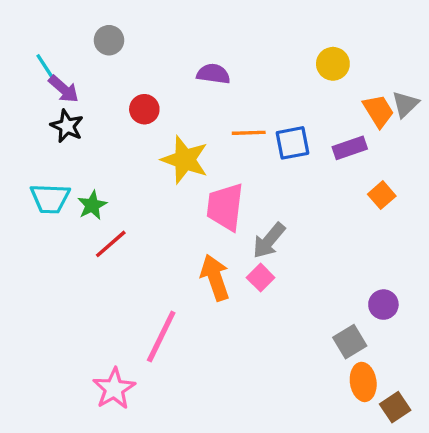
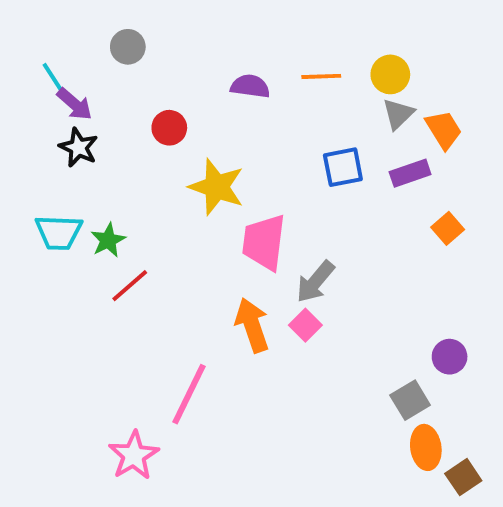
gray triangle: (405, 104) -> (398, 114), moved
orange line: (249, 133) -> (321, 76), moved

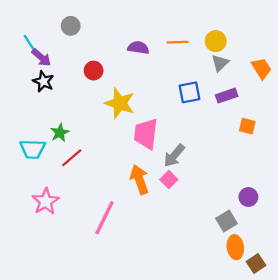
orange trapezoid: (444, 130) -> (261, 68), moved
orange square: (448, 228) -> (247, 126), turned -35
cyan trapezoid: (59, 232) -> (33, 149), moved
pink star: (134, 455) -> (46, 201), moved

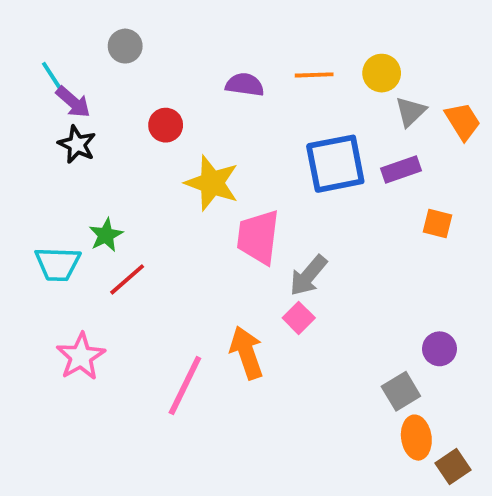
gray triangle: (220, 63) -> (411, 112), moved
blue square: (190, 92) -> (335, 164), size x1.5
orange arrow: (139, 180) -> (247, 353), moved

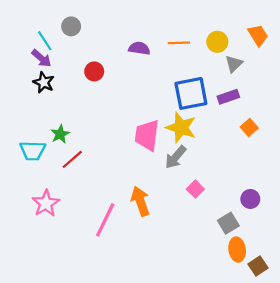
cyan line: (54, 79) -> (45, 41), moved
orange trapezoid: (463, 121) -> (258, 35), moved
yellow star: (212, 183) -> (181, 128), moved
orange square: (438, 223) -> (249, 128), turned 35
pink square: (299, 318) -> (195, 189), moved

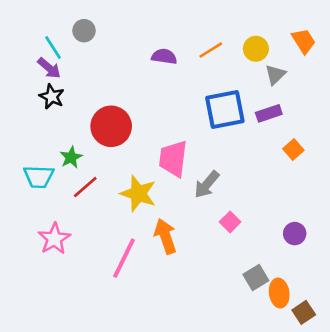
orange line: (179, 43) -> (211, 50), turned -30
red circle: (94, 71) -> (111, 126), moved, size x1.8
yellow star: (181, 128) -> (138, 194), moved
gray square: (228, 223) -> (256, 278), moved

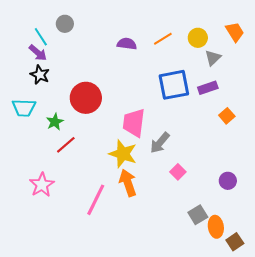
cyan trapezoid: (39, 177) -> (24, 108), moved
yellow star: (138, 194) -> (123, 154), moved

